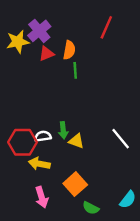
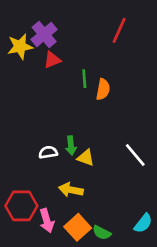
orange semicircle: (69, 50) -> (103, 89), moved
red hexagon: (23, 142) -> (21, 206), moved
yellow arrow: (39, 164) -> (71, 190), moved
orange square: (75, 184) -> (78, 227), moved

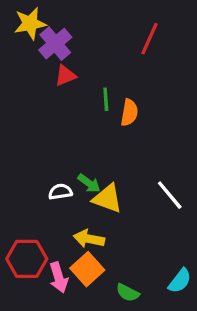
yellow star: (20, 47) -> (30, 23), moved
green arrow: (71, 146) -> (89, 183), turned -48
yellow triangle: (86, 158) -> (107, 198), size x1.4
orange square: (78, 227) -> (87, 269), moved

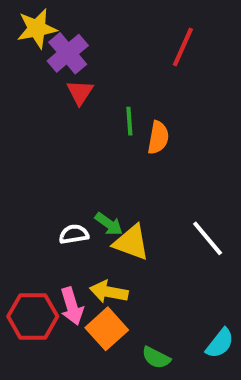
red triangle: (65, 76) -> (80, 92), turned -35
pink arrow: (59, 277) -> (72, 306), moved

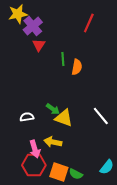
white semicircle: (74, 234) -> (27, 117), moved
red hexagon: (33, 316) -> (34, 165), moved
orange square: (107, 329) -> (59, 172), moved, turned -30

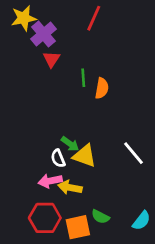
red line: (89, 23) -> (94, 18), moved
white semicircle: (27, 117) -> (58, 158), moved, turned -104
pink arrow: (35, 149) -> (50, 181), moved, turned 96
orange square: (59, 172) -> (78, 227), turned -30
green semicircle: (76, 174) -> (100, 217), moved

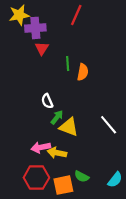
purple cross: (44, 34) -> (35, 28), turned 36
green arrow: (70, 144) -> (57, 117), turned -88
white semicircle: (58, 158) -> (47, 101), moved

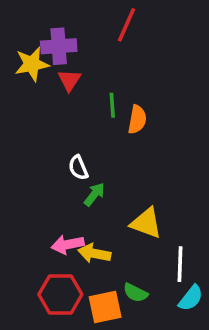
yellow star: (19, 15) -> (32, 64), moved
white line: (109, 125) -> (180, 264), moved, turned 42
yellow triangle: (69, 127) -> (146, 223), moved

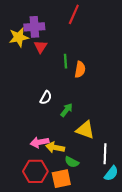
white semicircle: (78, 168) -> (46, 98), turned -128
green arrow: (94, 194) -> (67, 110), moved
green semicircle: (135, 293) -> (72, 162), moved

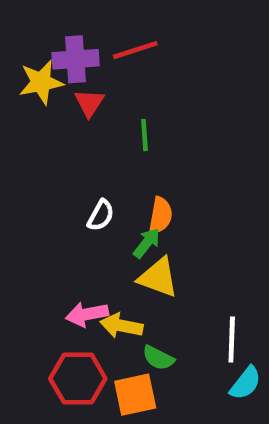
red line: (74, 14) -> (135, 50), moved, turned 48
orange semicircle: (80, 69) -> (161, 215), moved
yellow triangle: (85, 130) -> (158, 277), moved

